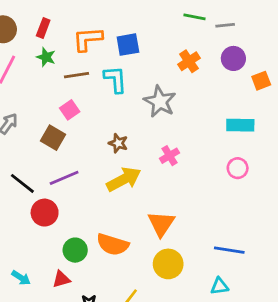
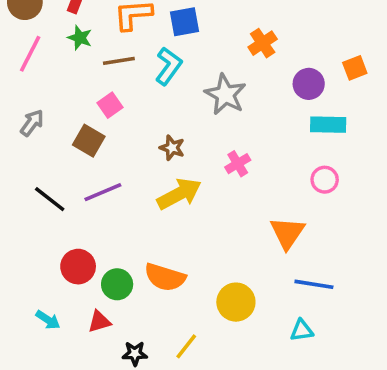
purple circle: (233, 58) -> (309, 84), moved
cyan L-shape: (115, 79) -> (169, 66), turned 40
red circle: (45, 213) -> (78, 267), moved
orange triangle: (161, 224) -> (287, 233), moved

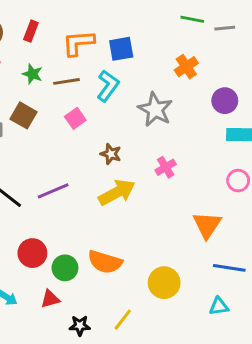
green star: (80, 38) -> (32, 74), moved
pink square: (110, 105) -> (75, 118), moved
brown square: (89, 141) -> (24, 115), moved

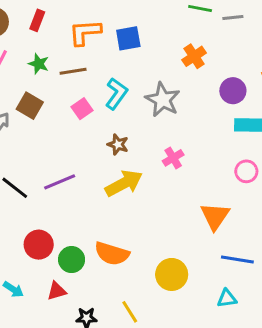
cyan L-shape: (108, 86) -> (116, 94), moved
yellow line: (123, 320) -> (130, 312), turned -70

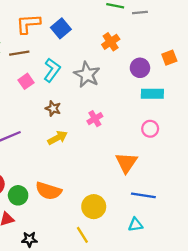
blue square: (128, 38) -> (61, 28), turned -30
yellow arrow: (124, 183) -> (58, 138), size x0.7
yellow line: (130, 312) -> (82, 235), moved

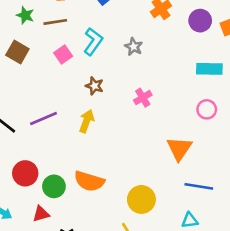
purple circle: (140, 68) -> (200, 21), moved
gray star: (87, 75) -> (134, 47), size x0.6
yellow arrow: (58, 138) -> (87, 121), moved, turned -42

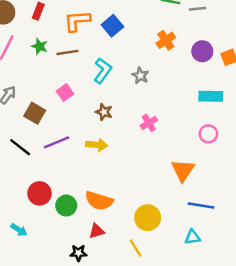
brown square: (17, 52) -> (35, 113), moved
pink square: (63, 55) -> (65, 93), moved
yellow arrow: (87, 121) -> (97, 145), turned 75
red triangle: (41, 214) -> (97, 231), moved

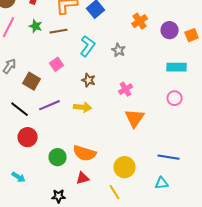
orange triangle: (183, 170) -> (135, 118), moved
red circle: (40, 193) -> (28, 137), moved
black star: (78, 253) -> (59, 196), moved

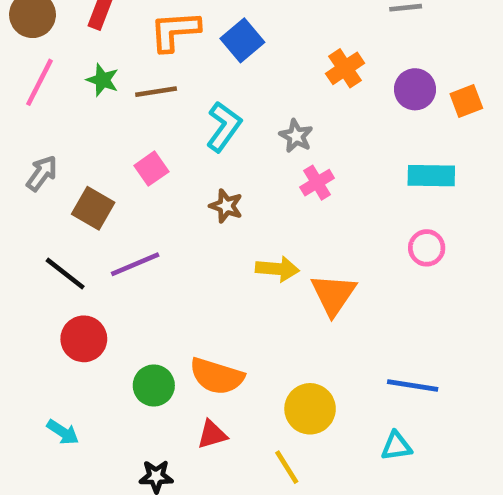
pink cross: (126, 89) -> (317, 183), moved
yellow arrow: (83, 107) -> (277, 269), moved

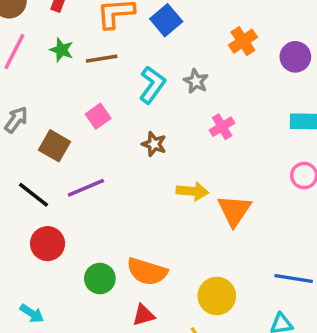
gray star: (296, 136) -> (196, 81), moved

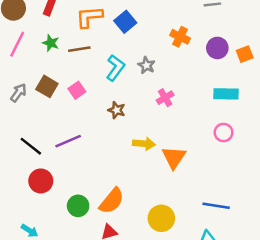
orange cross: (243, 41) -> (180, 37), turned -30
brown square: (54, 146) -> (47, 86), moved
orange semicircle: (147, 272) -> (112, 201), turned -68

